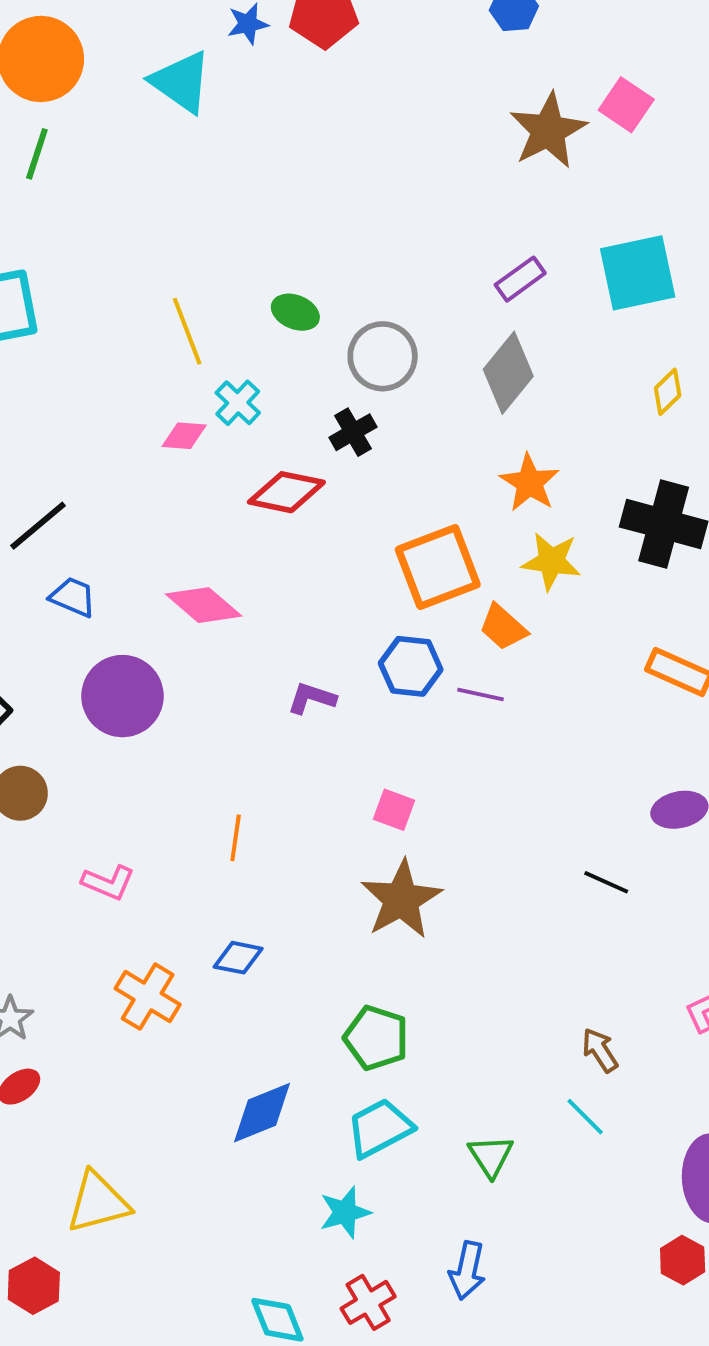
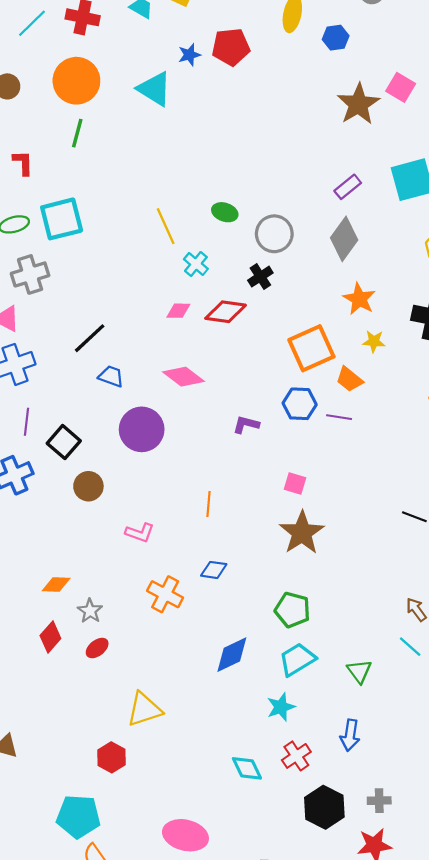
pink diamond: (184, 436) -> (178, 311), moved
yellow star: (551, 561) -> (374, 341), size x0.7

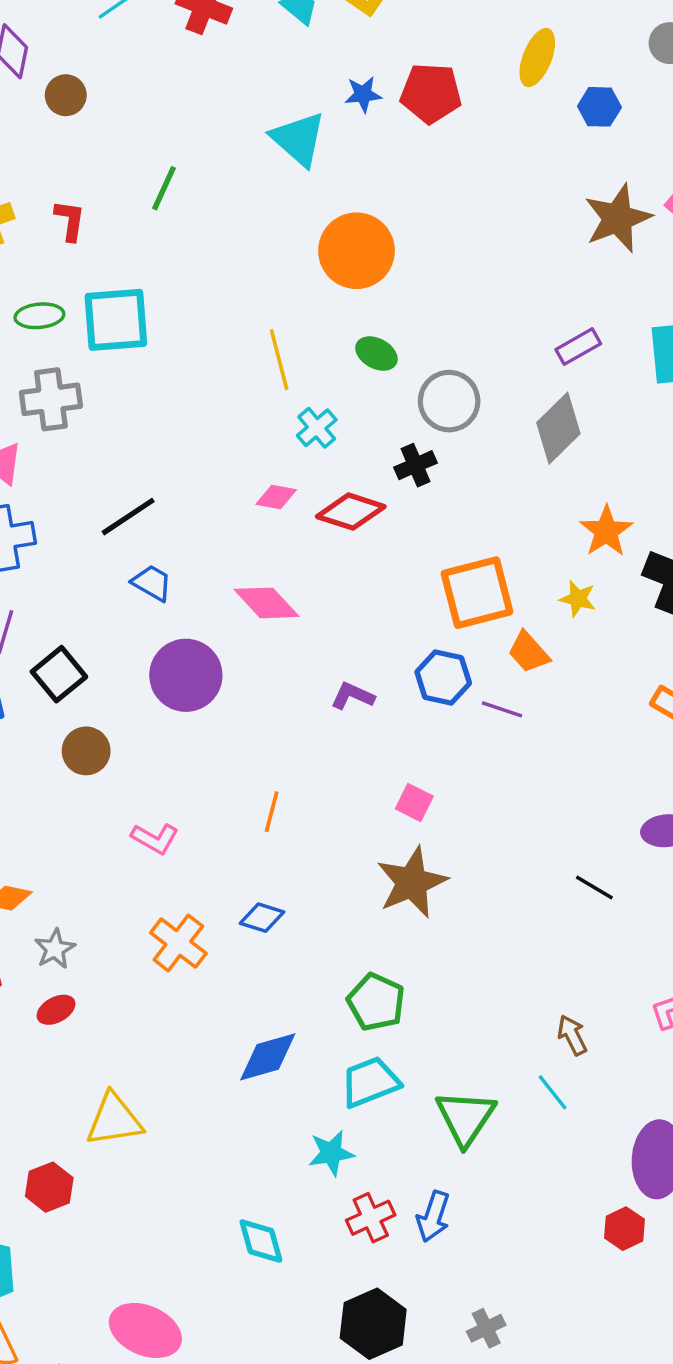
orange circle: (76, 81) -> (357, 251), moved
orange star: (359, 299) -> (606, 531), moved
green triangle: (359, 671) -> (465, 1118), size x1.5
red cross: (296, 756) -> (371, 1218), moved
gray cross: (379, 801) -> (486, 1328), moved, turned -35

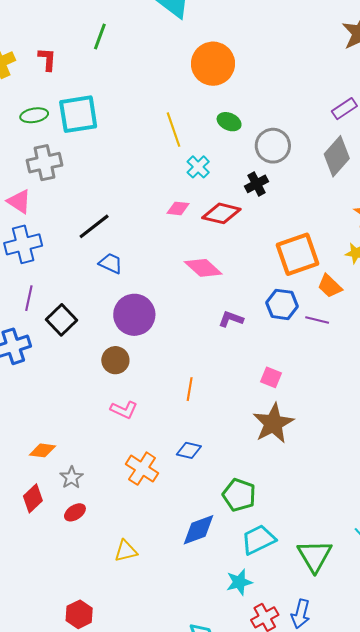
pink diamond: (266, 603) -> (203, 268), moved
brown circle: (86, 751) -> (115, 360), moved
green pentagon: (376, 1002) -> (239, 495), moved
yellow triangle: (114, 1120) -> (126, 551), moved, size x0.7

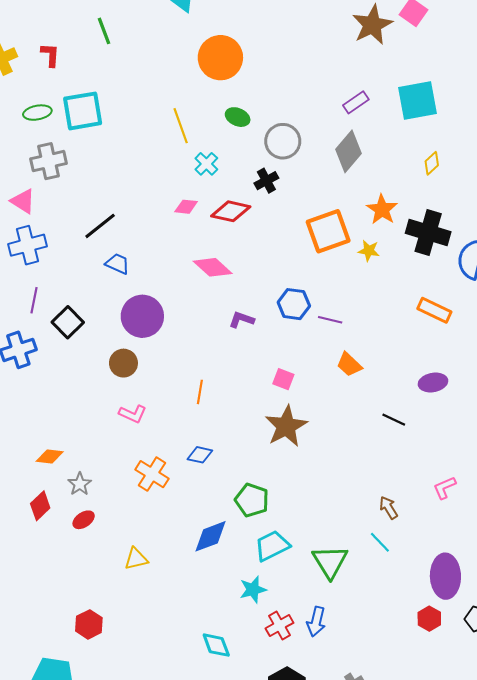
green line: (100, 36) -> (104, 31), turned -40
orange square: (297, 254) -> (328, 231), moved
orange trapezoid: (330, 286) -> (349, 365), moved

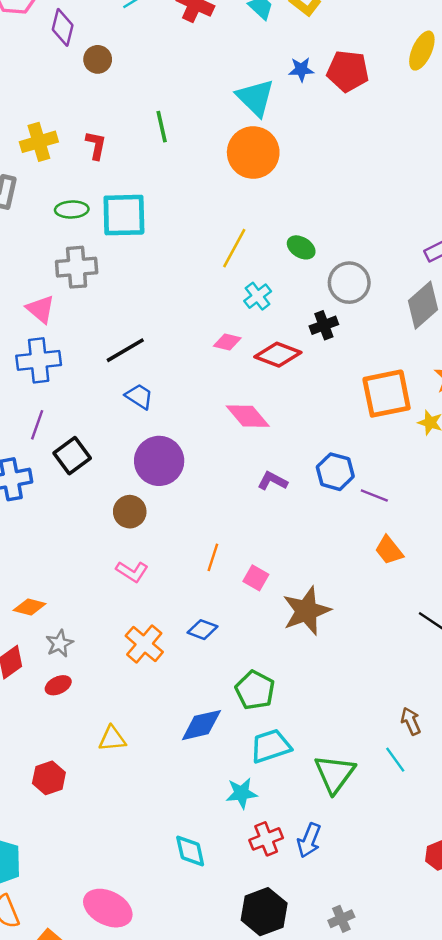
orange circle: (220, 58) -> (253, 153), moved
yellow line: (181, 126) -> (234, 248), turned 40
pink square: (283, 379) -> (256, 578), moved
red hexagon: (89, 624) -> (49, 778), moved

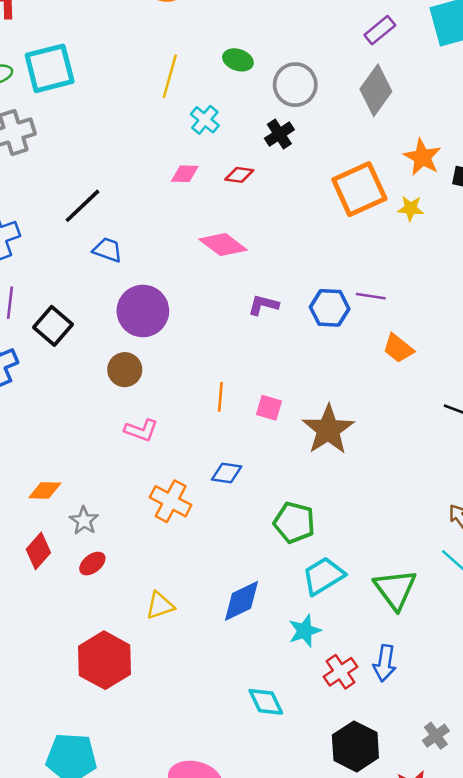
red diamond: (278, 355) -> (239, 175), size x0.6
blue hexagon: (335, 472) -> (330, 308), moved
blue diamond: (201, 725) -> (241, 601), moved
red hexagon: (49, 778) -> (105, 660), size x1.6

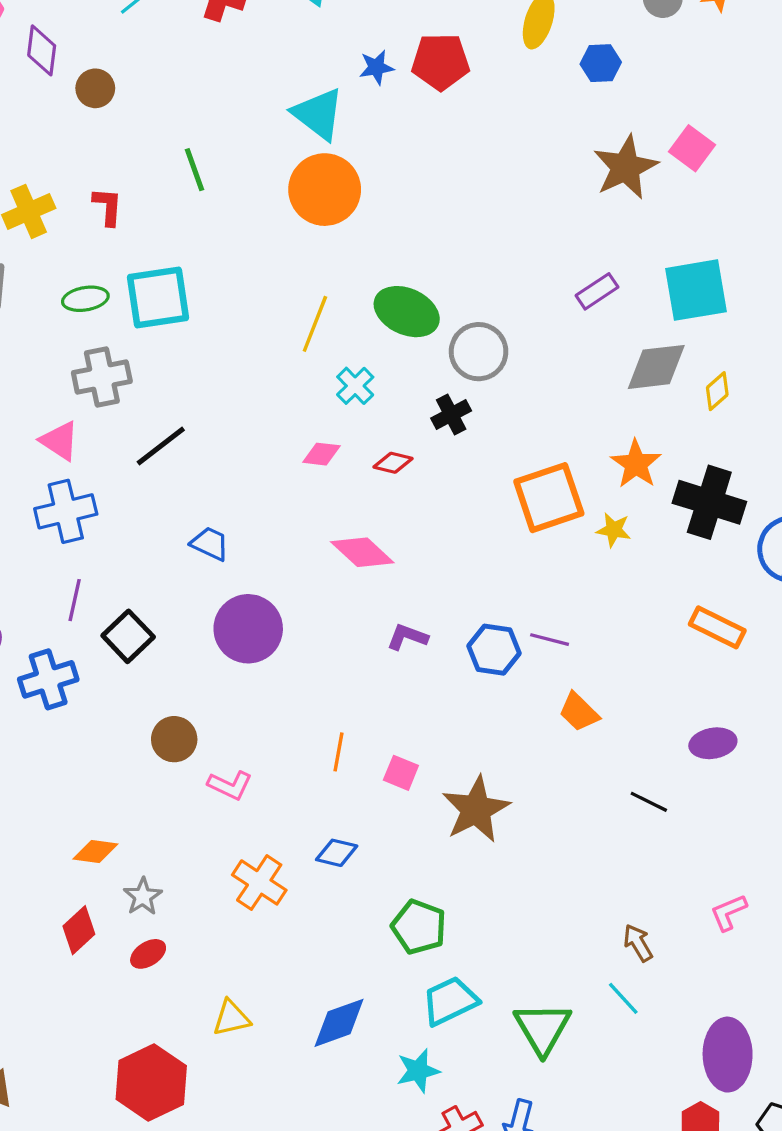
green ellipse: (238, 60) -> (407, 312), size x1.6
gray diamond: (376, 90) -> (656, 367), moved, turned 42
black line: (82, 206) -> (161, 446), moved
brown circle: (125, 370) -> (174, 739), moved

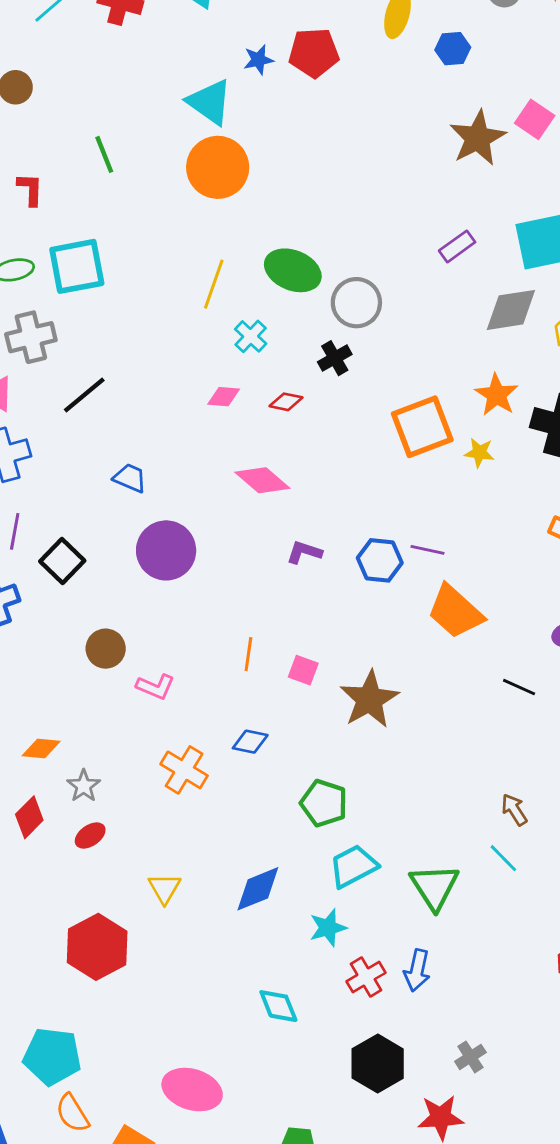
orange trapezoid: (579, 712) -> (455, 612), size x1.6
yellow triangle: (231, 1018) -> (164, 888), turned -45

